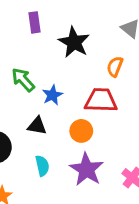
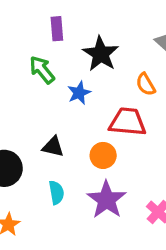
orange semicircle: (115, 67) -> (146, 84), turned -54
green arrow: (23, 80) -> (42, 70), moved
blue star: (52, 95) -> (79, 93), moved

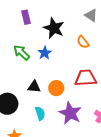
green arrow: (42, 70) -> (22, 53), moved
red trapezoid: (128, 122) -> (86, 78), moved
orange circle: (103, 155) -> (56, 88), moved

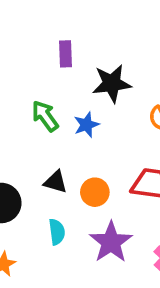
black star: (54, 28) -> (112, 83), turned 30

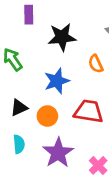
blue star: (86, 125) -> (57, 81), moved, size x1.4
black triangle: (56, 182) -> (19, 108), turned -42

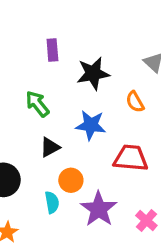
blue star: (57, 81) -> (91, 125), turned 30
black triangle: (19, 108) -> (50, 147), moved
orange circle: (47, 116) -> (71, 180), moved

